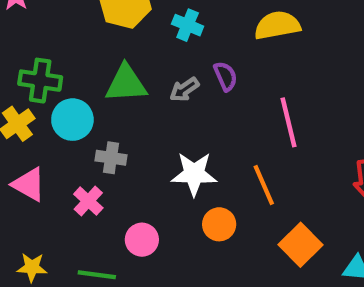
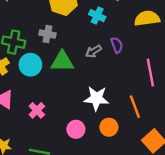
green triangle: (126, 83) -> (62, 62), moved
gray cross: (111, 158) -> (47, 34), moved
pink circle: (142, 240) -> (76, 129), moved

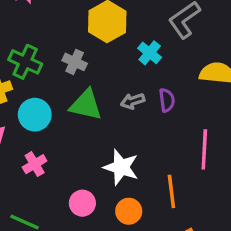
cyan circle: (30, 65) -> (35, 115), moved

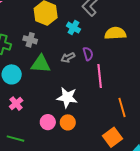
pink line: (204, 149) -> (100, 76), moved
orange line: (171, 191) -> (122, 107), moved
orange circle: (129, 211) -> (68, 122), moved

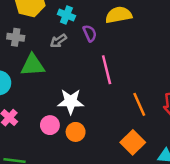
purple semicircle: (88, 54) -> (90, 33), moved
gray arrow: (68, 57) -> (58, 41), moved
pink circle: (48, 122) -> (50, 125), moved

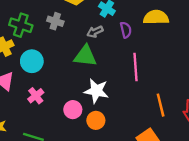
green triangle: (33, 65) -> (85, 56), moved

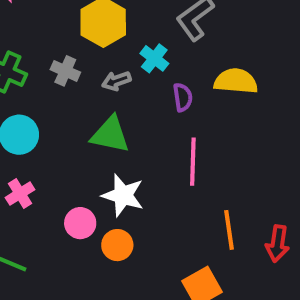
gray arrow: (95, 32) -> (116, 81), moved

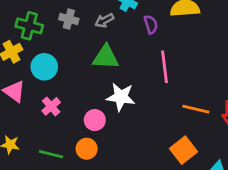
orange line: (229, 230) -> (196, 109), turned -60
orange circle: (117, 245) -> (87, 149), moved

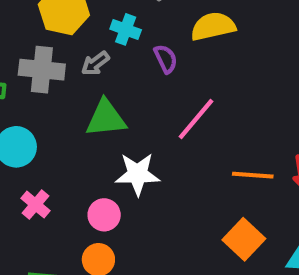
gray cross: (69, 19) -> (42, 70), size x1.5
pink line: (164, 67) -> (196, 119), turned 56

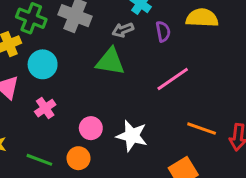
gray arrow: (95, 63) -> (123, 30), moved
white star: (138, 174) -> (132, 136), moved

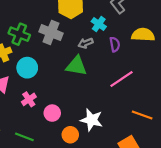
pink circle: (91, 128) -> (52, 113), moved
orange circle: (78, 158) -> (70, 135), moved

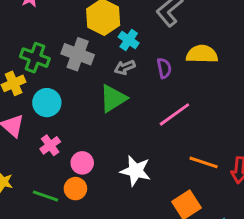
cyan cross: (99, 24) -> (129, 40), moved
green triangle: (76, 66) -> (113, 98), turned -40
orange circle: (70, 135) -> (75, 189), moved

